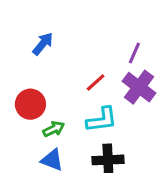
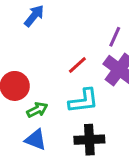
blue arrow: (43, 44) -> (34, 16), moved

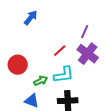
green arrow: (37, 110) -> (41, 81), moved

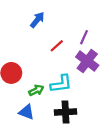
blue arrow: (31, 18) -> (37, 20), moved
red line: (60, 51) -> (57, 46), moved

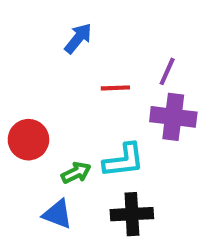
red line: (57, 46) -> (115, 88), turned 40
purple cross: (87, 61) -> (173, 117), turned -30

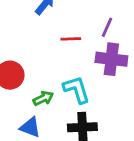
cyan L-shape: (124, 160) -> (77, 90), turned -100

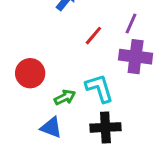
red line: (71, 39) -> (93, 36), turned -48

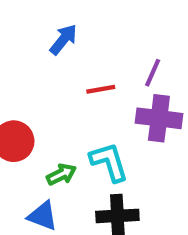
red line: (93, 36) -> (101, 89), turned 40

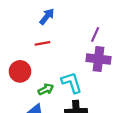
red line: (101, 89) -> (42, 43), moved

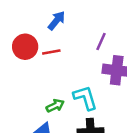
purple line: (95, 34) -> (101, 41), moved
red circle: (20, 71) -> (25, 47), moved

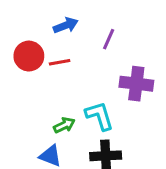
blue arrow: (57, 21) -> (66, 25), turned 30
purple line: (101, 41) -> (109, 39), moved

